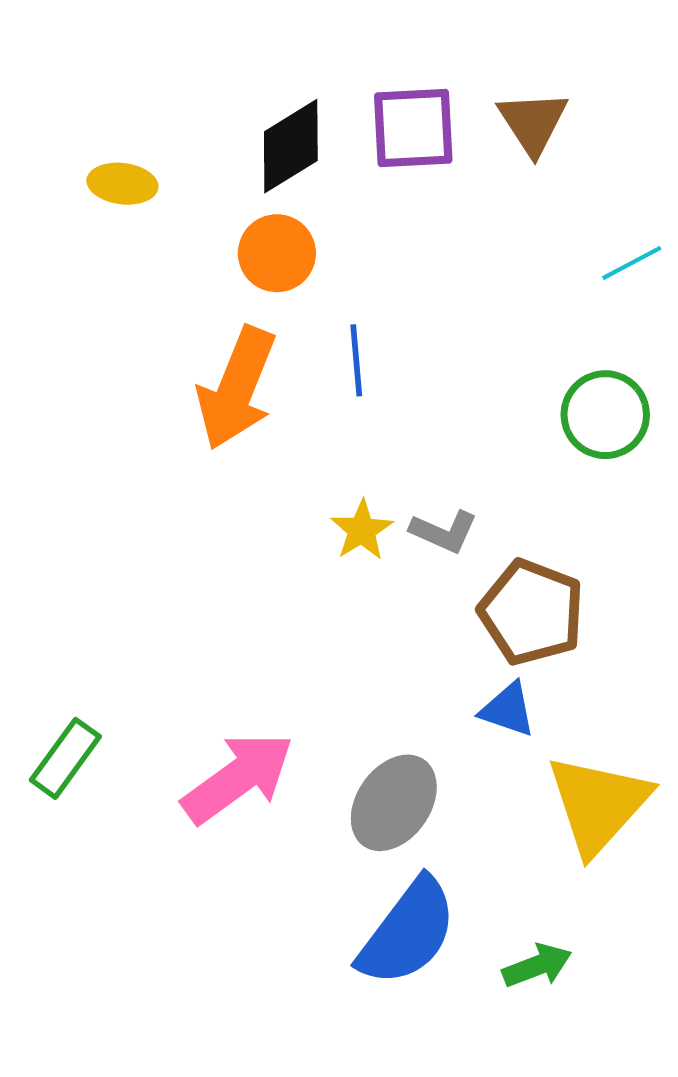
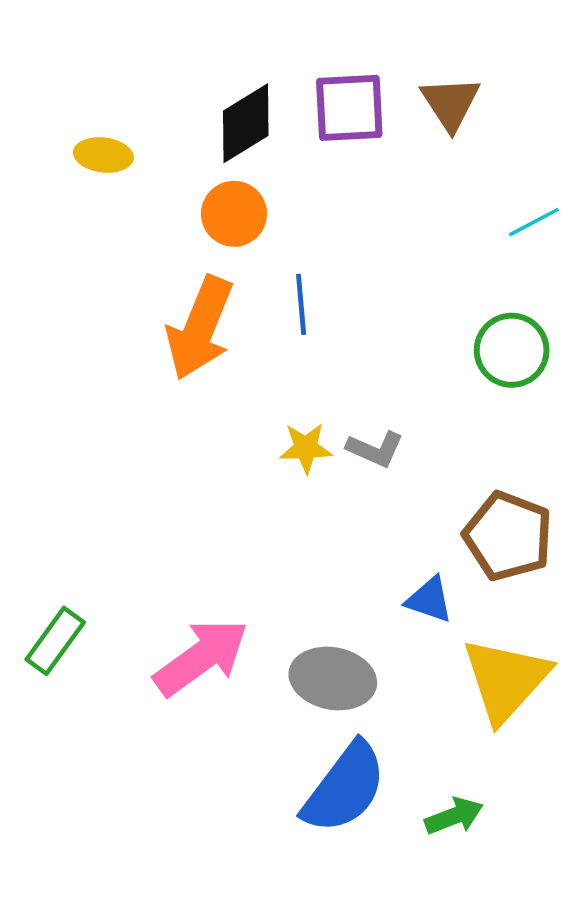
yellow star: (362, 530) -> (306, 448), turned 30
brown pentagon: (532, 612) -> (508, 536), moved
gray ellipse: (394, 803) -> (333, 678), turned 66

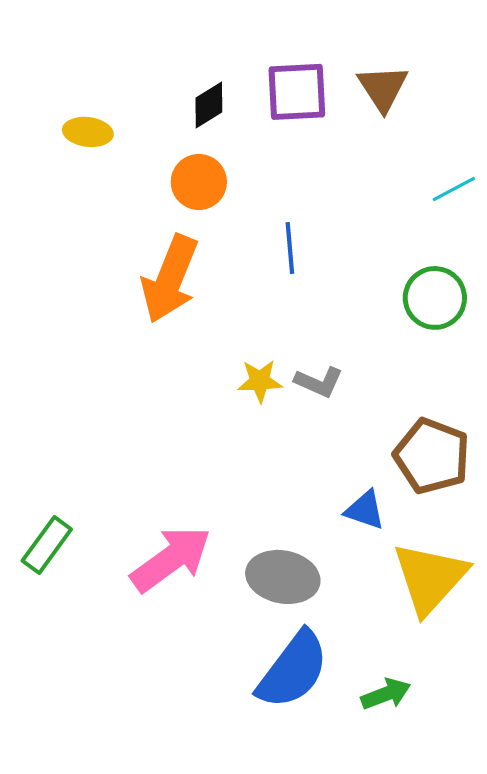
black diamond: (246, 123) -> (209, 105), size x0.7
blue line: (301, 304) -> (290, 248), moved

